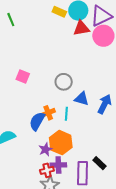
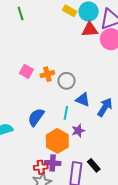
orange cross: (48, 113) -> (47, 74), moved
purple star: (45, 149) -> (78, 131), moved

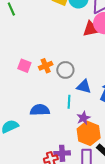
red triangle: (90, 29) -> (91, 29), moved
blue semicircle: (36, 117) -> (40, 110), turned 60
orange hexagon: (57, 141) -> (89, 133), moved

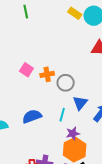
blue triangle: (84, 87) -> (80, 103), turned 42
blue semicircle: (40, 110) -> (32, 116), turned -30

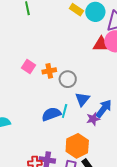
blue semicircle: (32, 116) -> (51, 114), moved
purple star: (73, 133) -> (93, 119), moved

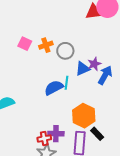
blue triangle: (82, 99) -> (83, 69), turned 35
purple star: (93, 119) -> (94, 64), moved

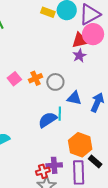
pink square: (25, 44) -> (14, 79), turned 32
purple star: (94, 64) -> (79, 56), moved
blue triangle: (83, 69) -> (74, 98), turned 42

